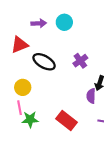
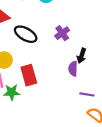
red rectangle: (66, 120) -> (29, 75), moved, turned 36

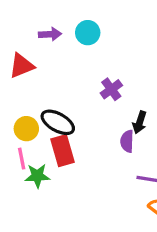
black ellipse: (26, 34) -> (58, 122), moved

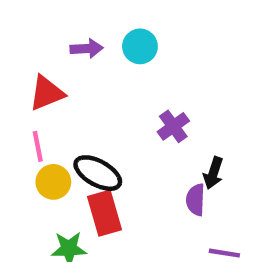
pink line: (22, 159) -> (38, 146), moved

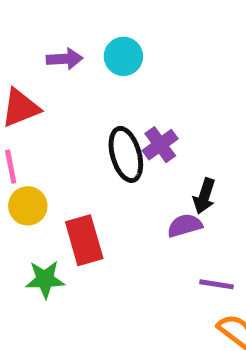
black ellipse: (98, 173) -> (126, 154), moved, turned 45
purple semicircle: (196, 200) -> (185, 226), turned 72

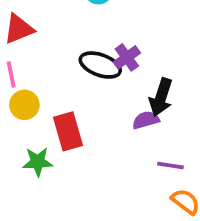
black ellipse: (126, 154) -> (100, 65), turned -54
black arrow: (204, 196) -> (161, 97), size x1.4

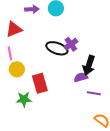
purple line: (170, 166) -> (94, 93), moved

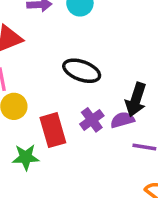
purple cross: (71, 44) -> (92, 120), moved

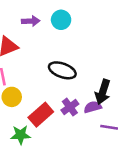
red rectangle: (53, 130) -> (41, 115), turned 65

